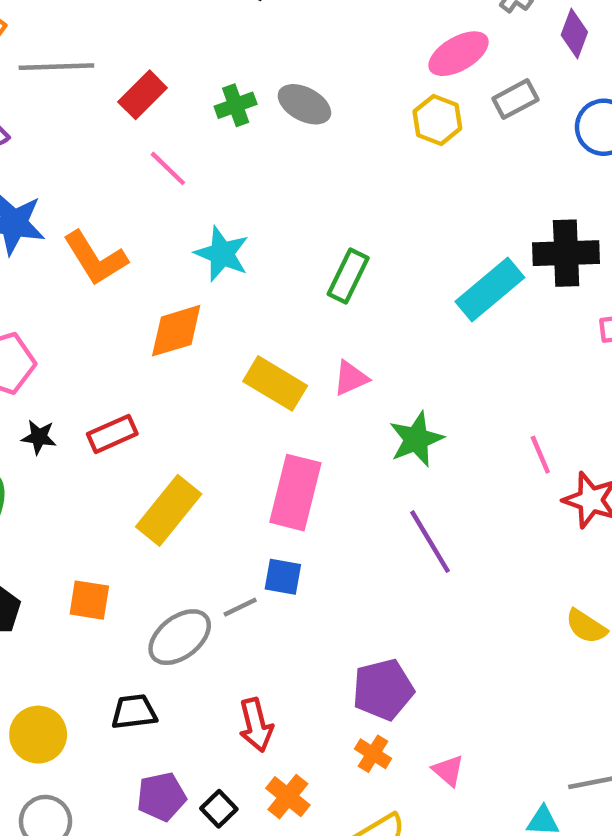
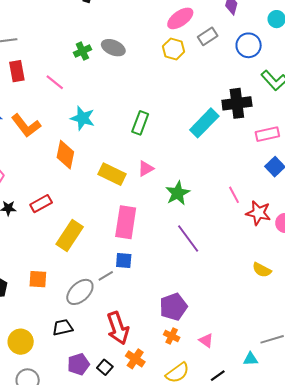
red rectangle: (143, 95) -> (17, 71), moved, turned -50
orange diamond: (176, 331) -> (65, 155), turned -56
red arrow: (256, 725) -> (118, 328), size x1.4

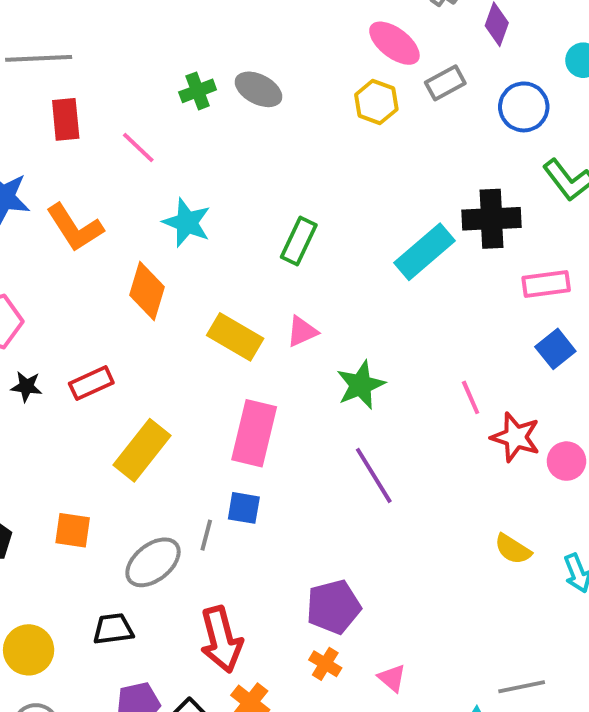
pink ellipse: (180, 18) -> (394, 43), turned 68
gray line: (106, 276) -> (206, 535), turned -49

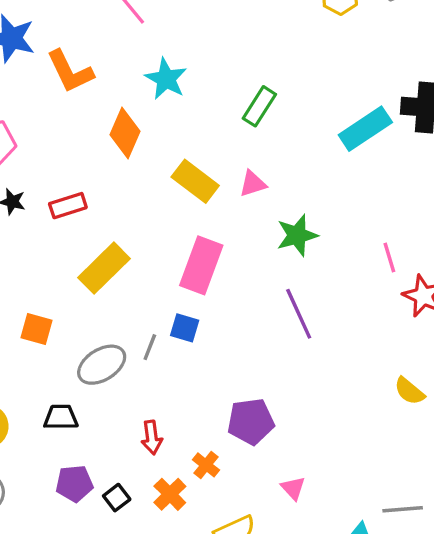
red arrow: (221, 639) -> (152, 438), size x0.6
orange cross: (325, 664) -> (206, 465), moved

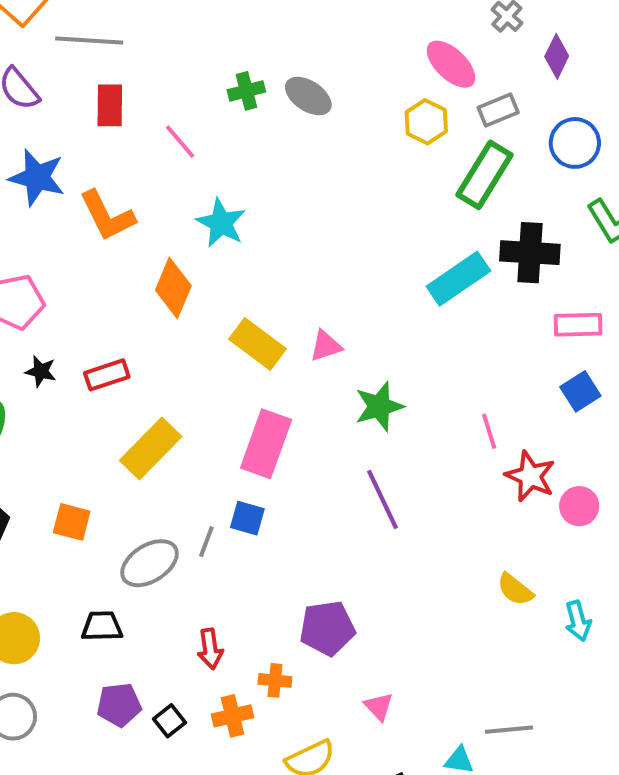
green rectangle: (259, 106) -> (485, 175), moved, size x1.4
orange cross: (206, 465) -> (275, 680), turned -32
orange cross: (170, 494) -> (233, 716), turned 32

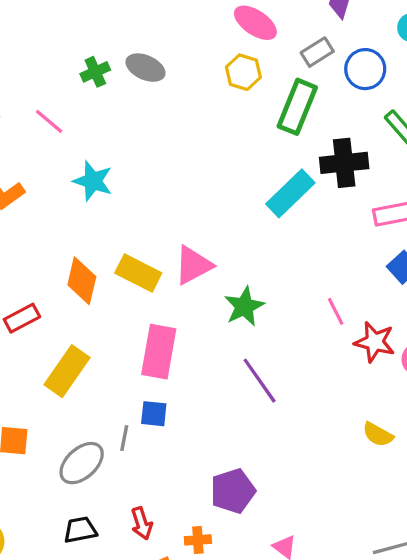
gray rectangle: (498, 110) -> (317, 52), moved
orange diamond: (173, 288) -> (82, 281), moved
pink triangle: (326, 346) -> (193, 265), size x1.5
black trapezoid: (102, 626) -> (80, 530), moved

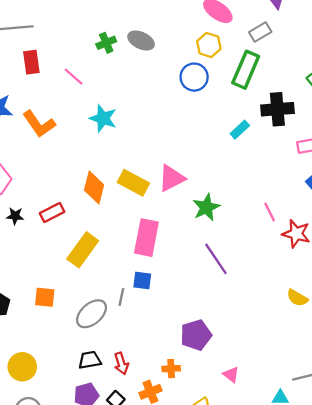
blue circle: (365, 69) -> (194, 77), moved
cyan rectangle: (290, 193) -> (240, 130), size x0.6
red arrow: (142, 523) -> (121, 363), moved

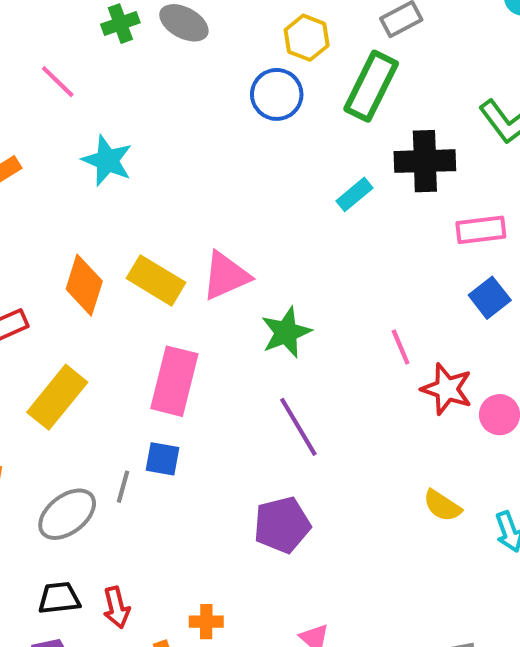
purple pentagon: (196, 335) -> (282, 525), moved

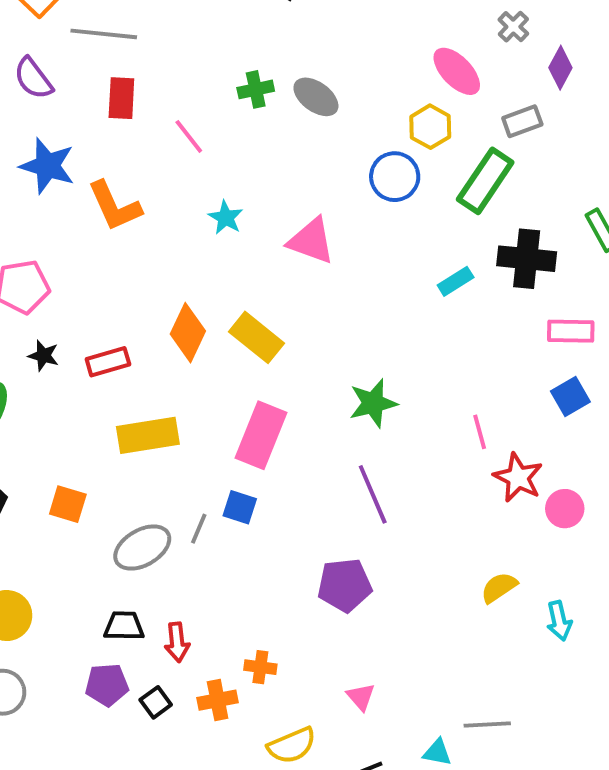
cyan star: (107, 161) -> (226, 218), size x0.7
pink triangle: (226, 276) -> (311, 241), moved, turned 36
yellow rectangle: (57, 397) -> (148, 435), turned 34
yellow semicircle: (442, 506) -> (499, 588), turned 105

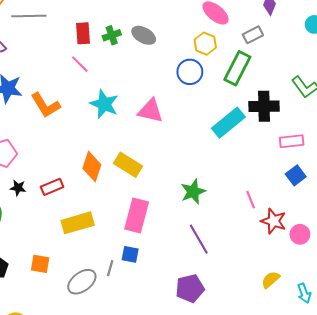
red rectangle: (121, 98) -> (83, 33), moved
cyan star: (226, 218) -> (104, 104), size x1.6
cyan rectangle: (456, 281) -> (228, 123), size x1.8

